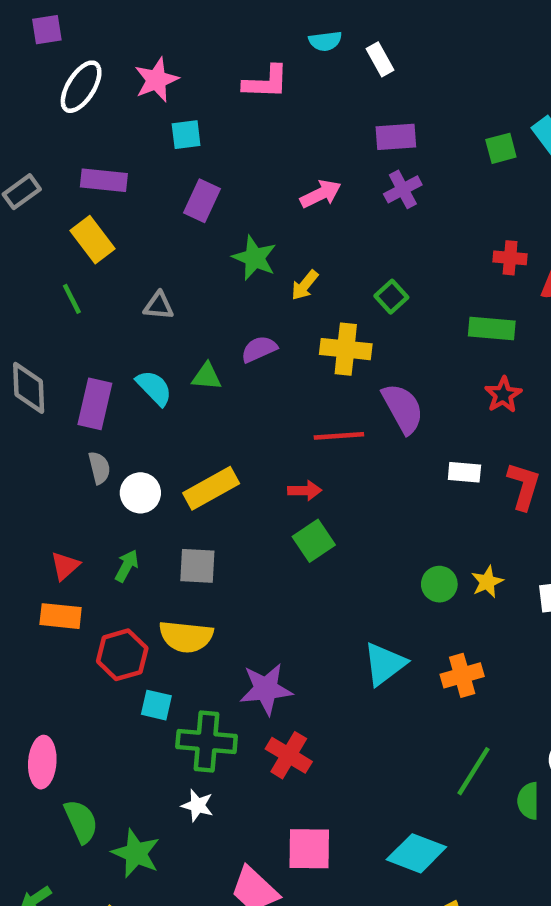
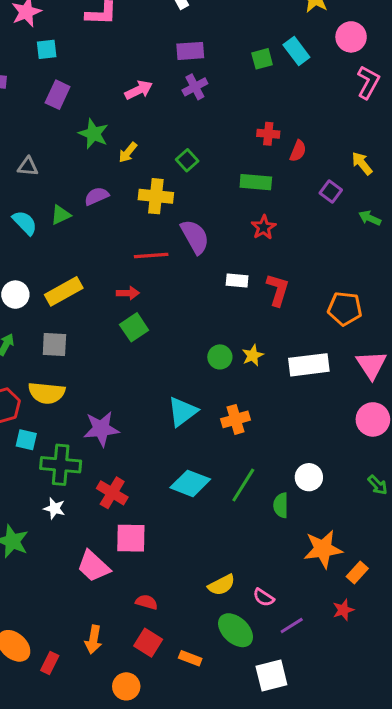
green triangle: (207, 376) -> (61, 215), turned -30
red cross: (289, 755) -> (112, 493), moved
cyan diamond: (416, 853) -> (190, 483), moved

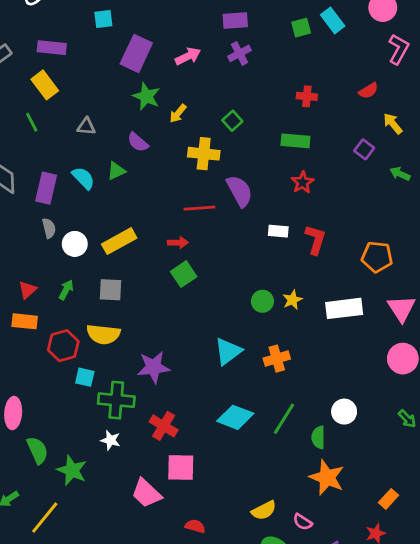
purple rectangle: (58, 95) -> (136, 53), moved, size x1.4
red semicircle: (298, 151) -> (368, 91), moved, turned 36
purple semicircle: (97, 196) -> (138, 142), moved, turned -115
orange star: (323, 549) -> (327, 477), moved, turned 30

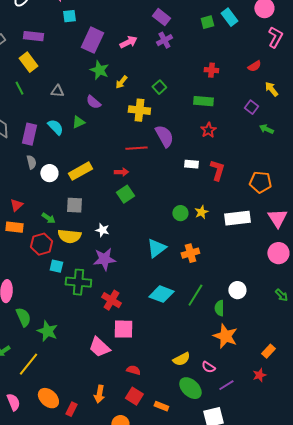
purple rectangle: (235, 20) -> (161, 17), turned 42
green arrow: (400, 174) -> (266, 129), moved
green arrow: (66, 290) -> (48, 218), moved, turned 96
white star: (111, 440) -> (102, 230), moved

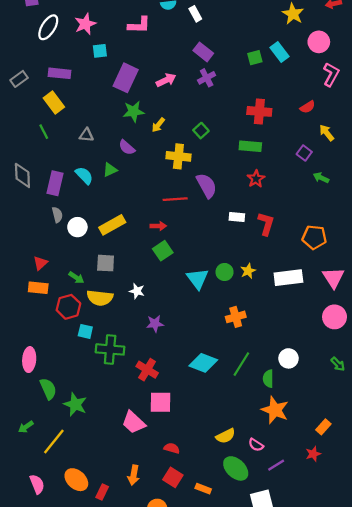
green star: (99, 70) -> (134, 111), turned -30
red cross: (211, 70) -> (259, 111), size x1.5
cyan triangle: (156, 248) -> (198, 279), moved, turned -30
purple star: (104, 259) -> (155, 324), moved, size x0.7

